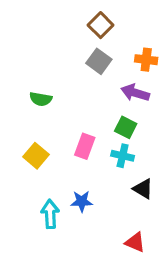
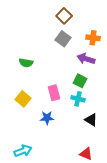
pink rectangle: (85, 146) -> (54, 93), turned -35
blue star: (82, 201) -> (47, 118), moved
cyan arrow: (50, 214) -> (23, 151), moved, turned 72

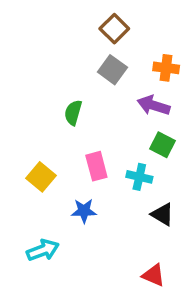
green semicircle: (26, 63) -> (73, 113), moved, turned 96
green square: (80, 81) -> (163, 145), moved
cyan arrow: (23, 151) -> (43, 250), moved

